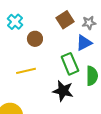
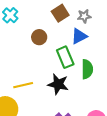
brown circle: (35, 39) -> (39, 37), moved
yellow line: (26, 71) -> (23, 85), moved

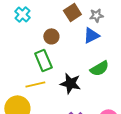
green rectangle: (65, 57) -> (43, 60), moved
green semicircle: (87, 69) -> (99, 68), turned 60

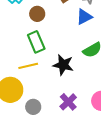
brown circle: (51, 36) -> (37, 14), moved

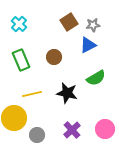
brown circle: (37, 14) -> (54, 57), moved
green rectangle: (36, 42) -> (21, 60), moved

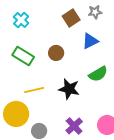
gray star: (93, 25) -> (95, 12), moved
green rectangle: (21, 60) -> (23, 56), turned -35

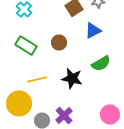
purple cross: (74, 126) -> (64, 116), moved

